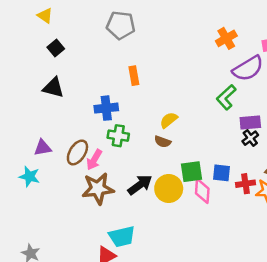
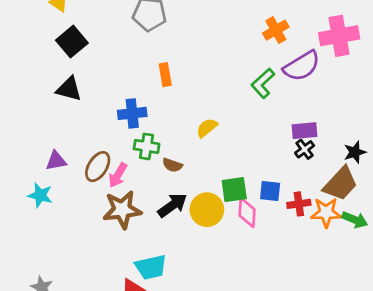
black square: (56, 48) -> (72, 42), size x1.5
green L-shape: (226, 97) -> (263, 83), moved
brown semicircle: (163, 142) -> (172, 165), moved

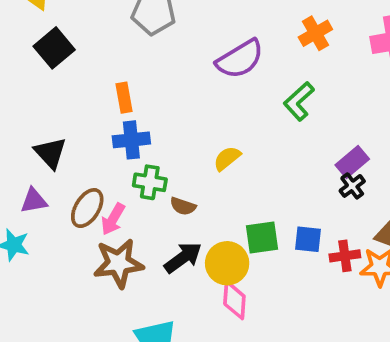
purple semicircle: (302, 66) -> (240, 59), moved
orange rectangle: (165, 75) -> (124, 98), moved
black triangle: (69, 89) -> (50, 153), moved, turned 32
purple rectangle: (305, 131) -> (352, 162), turned -35
pink diamond: (247, 213) -> (234, 300), moved

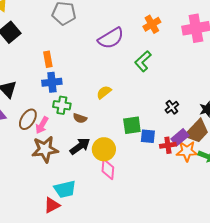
purple rectangle: (352, 162) -> (180, 137), moved
green square: (262, 237) -> (132, 125), moved

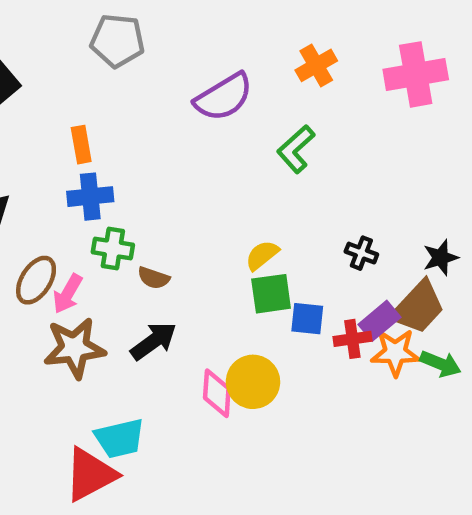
yellow semicircle: (104, 92) -> (262, 255), moved
black cross: (172, 107) -> (361, 253), turned -32
yellow circle: (104, 149) -> (253, 382), moved
red triangle: (52, 205) -> (90, 474), size x1.5

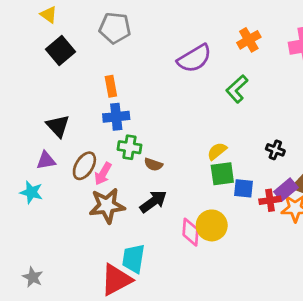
gray pentagon: (117, 41) -> (115, 28), moved
cyan trapezoid: (120, 438) -> (133, 259), turned 112

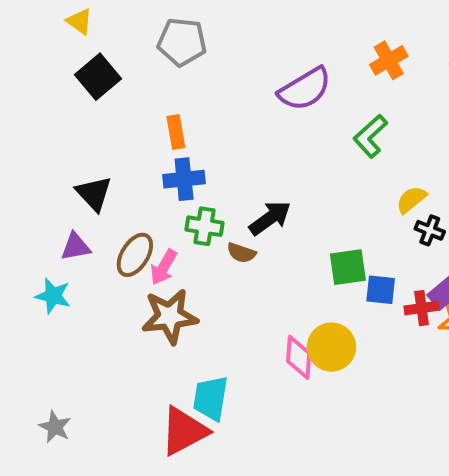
yellow semicircle: (217, 151) -> (411, 200), moved
black arrow: (153, 202) -> (270, 218), moved

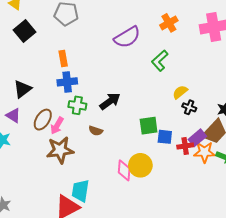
black triangle: (94, 193) -> (22, 89), turned 36
purple triangle: (75, 247) -> (13, 115), turned 42
brown semicircle: (241, 253) -> (96, 131), moved

